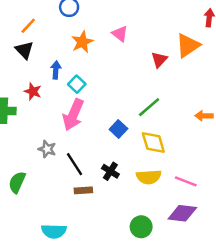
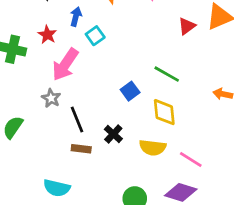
green line: (149, 107) -> (167, 74), turned 60
pink arrow: (73, 115) -> (65, 64), moved
cyan semicircle: (54, 231) -> (57, 188), moved

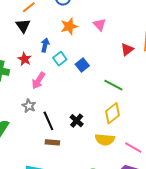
pink arrow: (65, 64) -> (38, 81), size x0.7
blue square: (130, 91) -> (82, 65), moved
yellow diamond: (164, 112) -> (113, 113), turned 60
black cross: (113, 134) -> (77, 121), moved

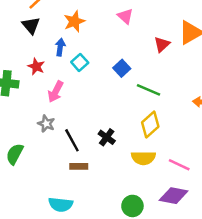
orange star: (69, 26) -> (74, 21), moved
blue square: (82, 65) -> (122, 68), moved

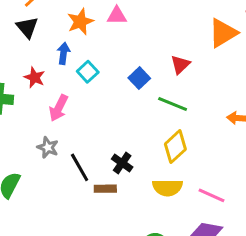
pink triangle: (125, 16) -> (117, 16), moved, turned -42
red triangle: (162, 44) -> (180, 65), moved
brown rectangle: (79, 166) -> (105, 189), moved

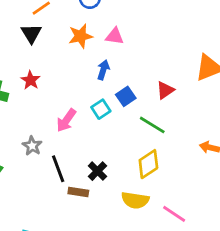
blue arrow: (63, 53) -> (103, 70), moved
cyan square: (88, 72) -> (101, 109), moved
pink arrow: (59, 108) -> (66, 120), moved

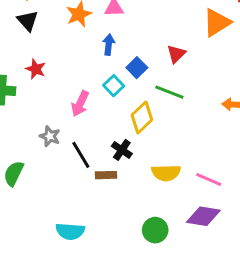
yellow diamond: (148, 164) -> (142, 117), moved

